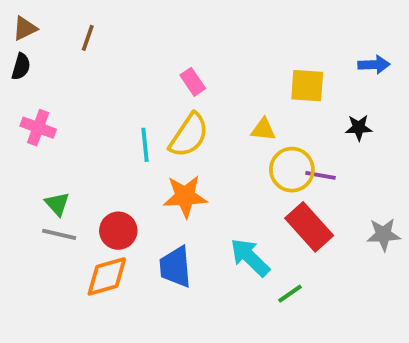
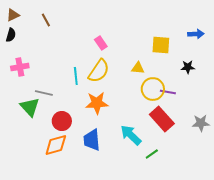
brown line: (88, 38) -> (46, 20), turned -48
pink cross: (38, 128) -> (20, 67), turned -30
green triangle: (57, 204) -> (30, 107), size x1.5
gray line: (59, 234) -> (44, 93), moved

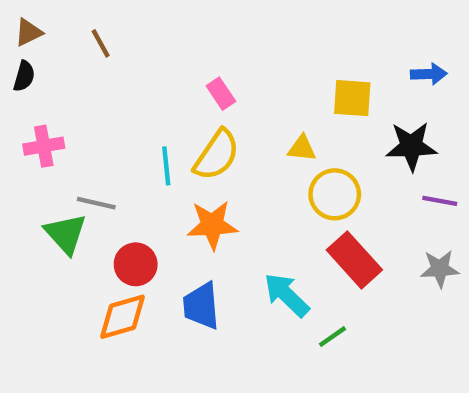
black star: (188, 67) -> (411, 146), size x1.6
purple line: (168, 92) -> (440, 201), moved

